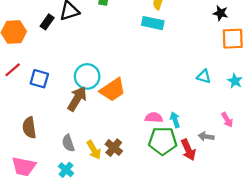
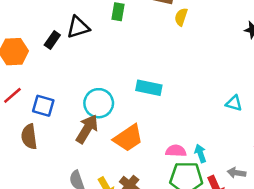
cyan rectangle: (153, 23) -> (149, 88), moved
orange trapezoid: (113, 90) -> (128, 138), moved
brown semicircle: (29, 128) -> (29, 137), moved

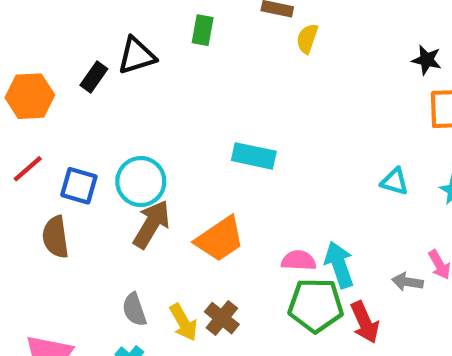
cyan circle: (99, 103) -> (141, 182), moved
cyan arrow: (200, 153) -> (339, 265), size x1.5
gray arrow: (236, 173) -> (407, 282), moved

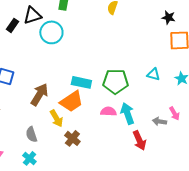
cyan rectangle: (254, 156) -> (81, 82), moved
cyan circle: (141, 182) -> (51, 32), moved
green pentagon: (316, 305) -> (115, 81), moved
yellow arrow: (183, 322) -> (56, 118), moved

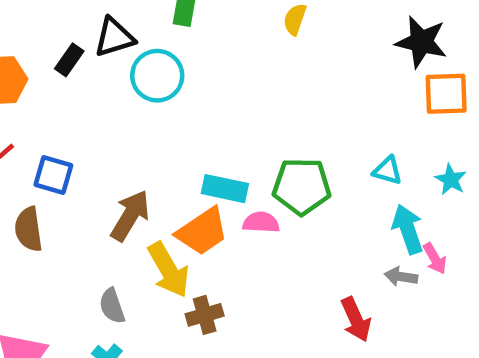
black star: (168, 17) -> (421, 42), size x1.6
pink semicircle: (108, 111) -> (261, 222), moved
cyan arrow: (127, 113) -> (408, 229), moved
yellow arrow: (56, 118) -> (168, 270), size x1.4
brown cross: (72, 138) -> (205, 315), turned 35

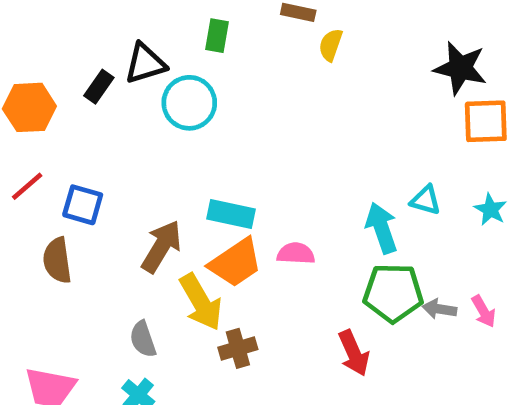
green pentagon: (302, 186) -> (393, 293), moved
cyan rectangle: (225, 189) -> (231, 214), moved
cyan arrow: (408, 229) -> (382, 228), moved
pink arrow: (435, 259) -> (484, 311), moved
red arrow: (356, 319) -> (354, 353), moved

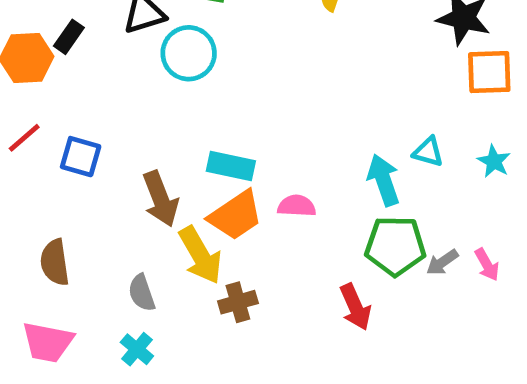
black rectangle: (99, 87) -> (69, 37), moved
brown arrow: (161, 246) -> (160, 199), turned 128
brown semicircle: (57, 260) -> (55, 262), moved
gray arrow: (440, 309) -> (442, 262), turned -44

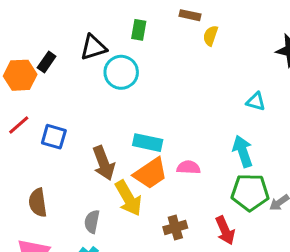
cyan triangle: (428, 152) -> (256, 102), moved
gray semicircle: (142, 293) -> (92, 222), turned 30
brown cross: (238, 302) -> (175, 227), moved

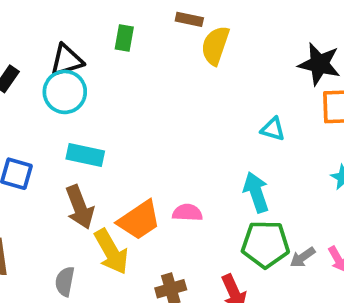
yellow semicircle: (210, 36) -> (215, 45), size x1.5
cyan circle: (121, 72) -> (65, 92), moved
cyan rectangle: (148, 143) -> (85, 155), moved

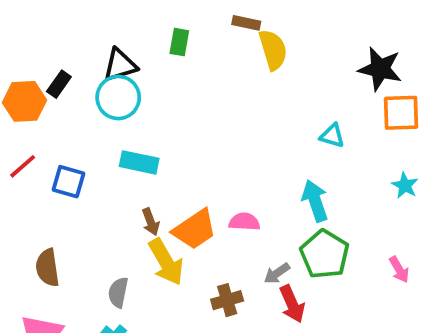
yellow semicircle: (215, 45) -> (273, 50), turned 144
brown arrow: (80, 207) -> (151, 222), moved, size x0.6
green pentagon: (265, 244) -> (325, 254), turned 30
gray arrow: (303, 257) -> (277, 273), moved

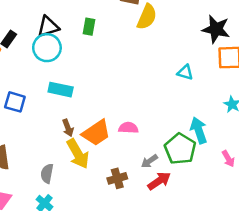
green rectangle: (179, 42) -> (89, 27), moved
yellow semicircle: (273, 50) -> (147, 17), turned 40
cyan arrow: (315, 201) -> (199, 130), moved
red arrow: (292, 304) -> (159, 181), turned -100

